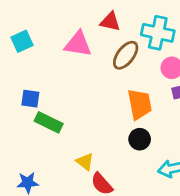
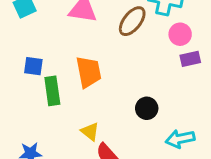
orange trapezoid: (140, 104) -> (89, 72), moved
green rectangle: (49, 122) -> (52, 91), turned 56

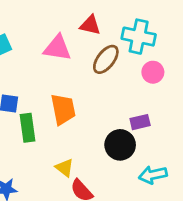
purple rectangle: (190, 59) -> (140, 122), moved
black circle: (147, 108) -> (120, 145), size x1.4

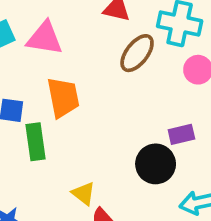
pink triangle: (57, 48) -> (45, 38), moved
orange trapezoid: (63, 109) -> (63, 97), moved

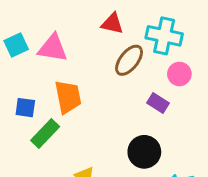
purple rectangle: (181, 134) -> (158, 103), moved, turned 45
green rectangle: (35, 142) -> (45, 134), turned 52

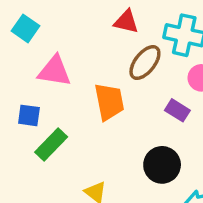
cyan square: (16, 45) -> (26, 28), moved, turned -30
pink triangle: (53, 48) -> (55, 71), moved
orange trapezoid: (68, 97) -> (109, 102), moved

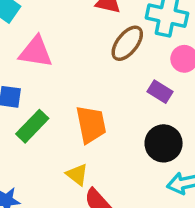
orange trapezoid: (109, 102) -> (91, 124), moved
black circle: (162, 165) -> (164, 143), moved

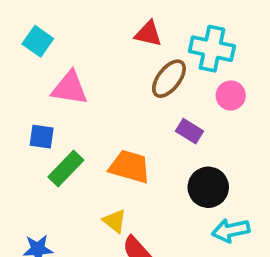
purple rectangle: (160, 92) -> (190, 131), moved
orange trapezoid: (91, 124) -> (130, 167), turned -63

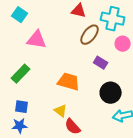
blue square: (42, 137) -> (22, 107), moved
green rectangle: (66, 169) -> (21, 74), moved

